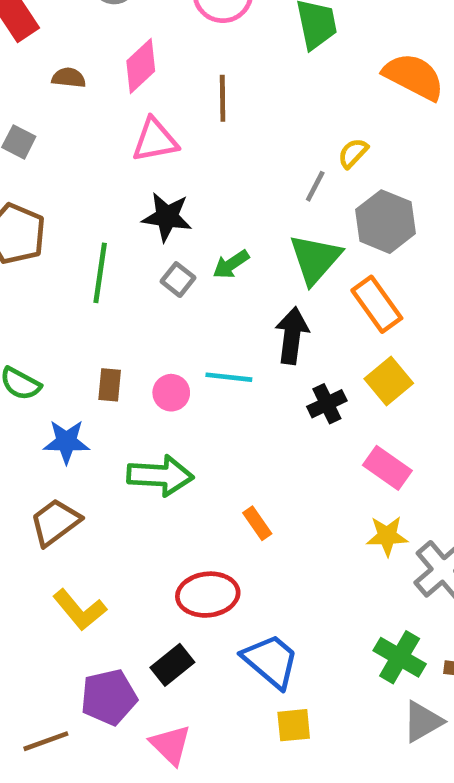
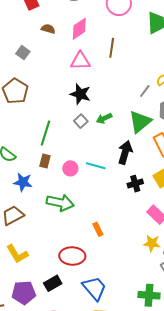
green line: (100, 273) -> (46, 133), moved
green cross: (400, 657) -> (149, 295), turned -35

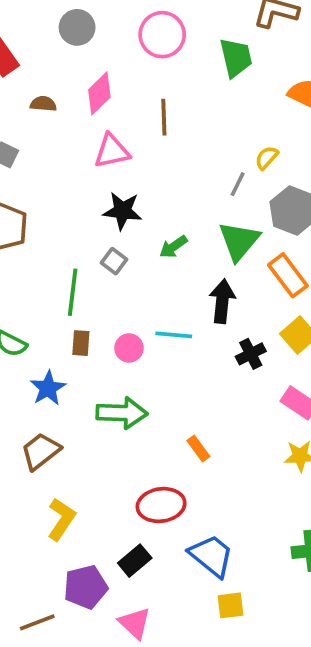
gray square: (81, 121) -> (114, 261), moved
blue star: (23, 182) -> (48, 388), turned -30
yellow L-shape: (17, 254) -> (61, 519), turned -105

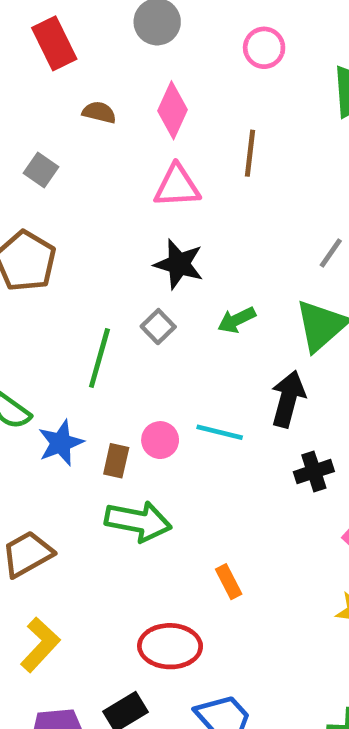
pink circle: (162, 35) -> (264, 48), size x0.7
pink diamond: (99, 93) -> (173, 110), turned -30
brown rectangle: (81, 343) -> (116, 461), moved
blue star: (48, 388) -> (61, 443), moved

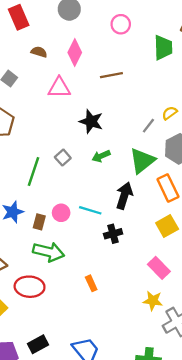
brown line: (250, 153) -> (111, 75), turned 70
pink triangle: (177, 186) -> (59, 88), moved
black star: (179, 264) -> (91, 121), moved
black cross: (314, 472) -> (113, 234), moved
red ellipse: (170, 646) -> (30, 287), moved

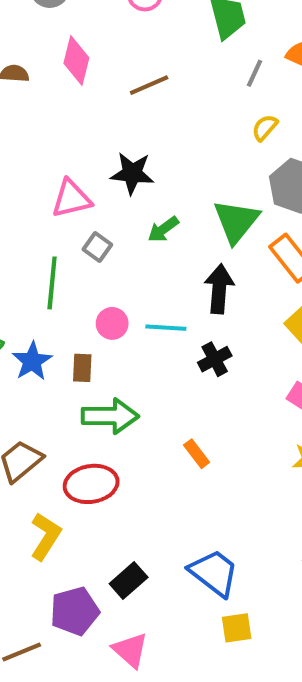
pink triangle: (59, 88) -> (71, 199), moved
gray line: (148, 126) -> (255, 73), moved
pink circle: (61, 213) -> (112, 323), moved

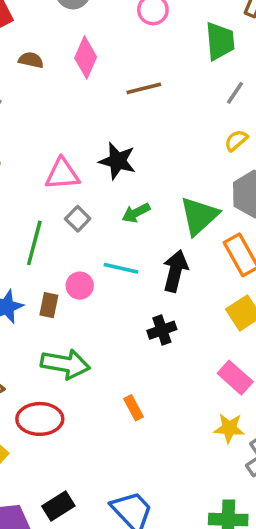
cyan line: (166, 328) -> (121, 268), moved
brown rectangle: (82, 368) -> (49, 305), moved

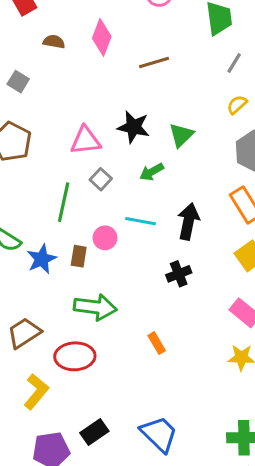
green triangle: (199, 216) -> (181, 135), moved, size x0.7

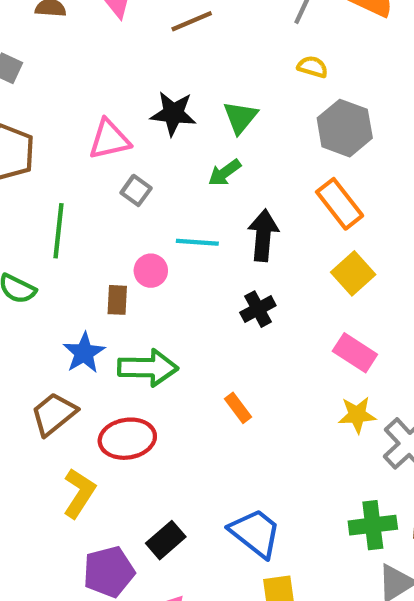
yellow semicircle: (237, 105) -> (313, 67), turned 65
green arrow: (152, 172) -> (225, 173), moved
green line: (64, 202) -> (59, 231), moved
blue star: (42, 259) -> (84, 353), moved

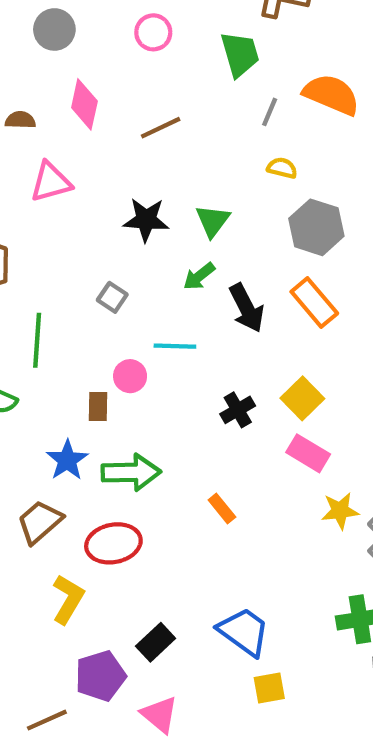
pink triangle: (109, 139) -> (51, 182), moved
black arrow: (263, 235) -> (247, 308), moved, turned 150
yellow square: (353, 273) -> (302, 398), moved
pink rectangle: (355, 353) -> (308, 453), moved

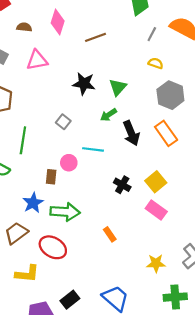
black cross: (238, 410) -> (122, 185), turned -35
yellow star: (340, 511) -> (156, 263), moved
red ellipse: (113, 543) -> (53, 247), turned 36
yellow L-shape: (68, 599) -> (27, 274), turned 60

